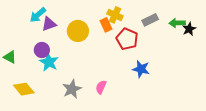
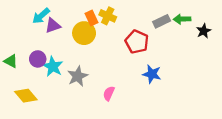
yellow cross: (115, 15) -> (108, 16), moved
green arrow: (177, 23) -> (182, 19), moved
orange rectangle: (106, 25) -> (92, 18), moved
purple circle: (42, 50) -> (38, 59), moved
gray star: (72, 89) -> (78, 76), moved

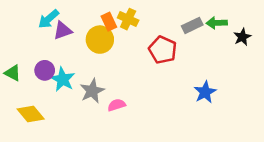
blue star: (152, 74) -> (205, 92), moved, turned 30
pink semicircle: (109, 93) -> (117, 105), moved, turned 48

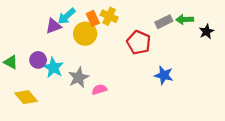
cyan arrow: (49, 19) -> (67, 16), moved
blue star: (205, 92) -> (164, 75), moved, turned -30

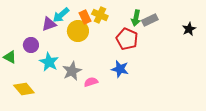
green arrow: (185, 19) -> (136, 18), moved, turned -77
purple circle: (38, 60) -> (31, 45), moved
blue star: (164, 75) -> (120, 69), moved

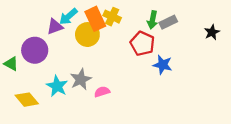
orange rectangle: (85, 17) -> (95, 19), size x1.5
purple circle: (31, 45) -> (35, 50), size x1.5
cyan star: (49, 62) -> (57, 86), moved
blue star: (120, 69) -> (163, 65), moved

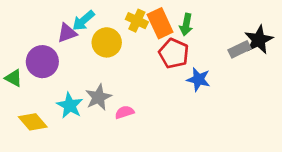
orange rectangle: (95, 19) -> (160, 23), moved
gray rectangle: (168, 22) -> (240, 49), moved
black star: (212, 32) -> (259, 40), size x1.5

